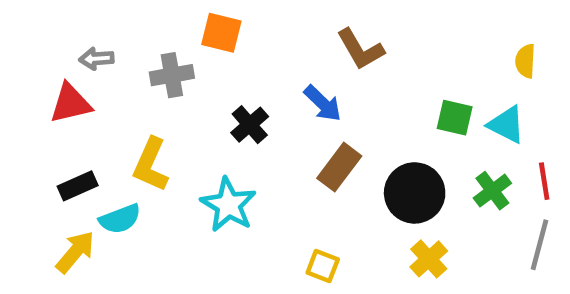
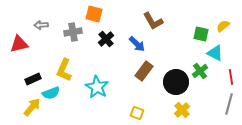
yellow semicircle: (525, 61) -> (223, 26), turned 48
red triangle: (71, 103) -> (19, 44), moved
green square: (455, 118) -> (201, 34), moved
black cross: (250, 125) -> (106, 39), moved
green cross: (492, 191) -> (200, 71), moved

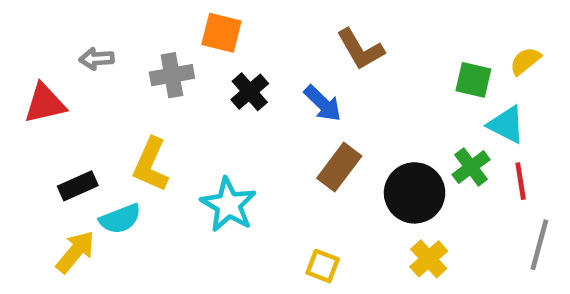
red line: (231, 77) -> (521, 181), moved

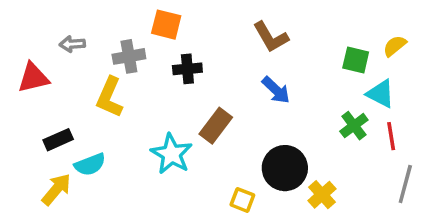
black cross: (250, 92) -> (187, 69), turned 36
blue arrow: (323, 103) -> (276, 90), moved
yellow L-shape: (151, 165) -> (109, 97), moved
brown rectangle: (339, 167) -> (216, 126), moved
black circle: (415, 193) -> (285, 168), moved

